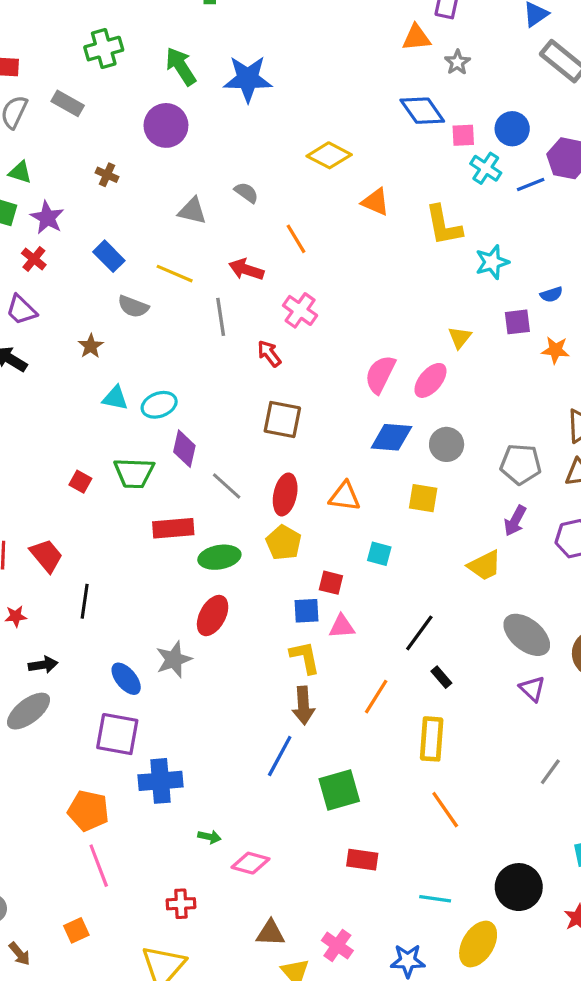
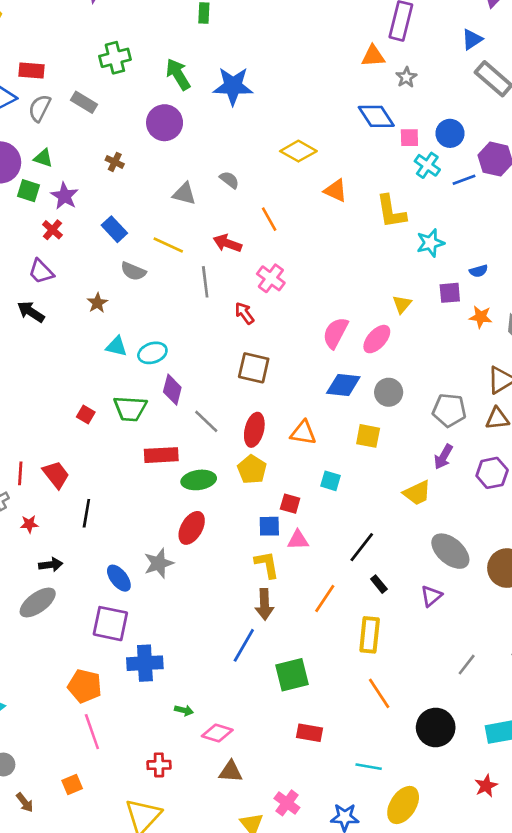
purple triangle: (532, 689) -> (431, 596), moved, turned 35
black circle: (519, 887) -> (436, 727), moved
brown triangle: (270, 933) -> (231, 772), moved

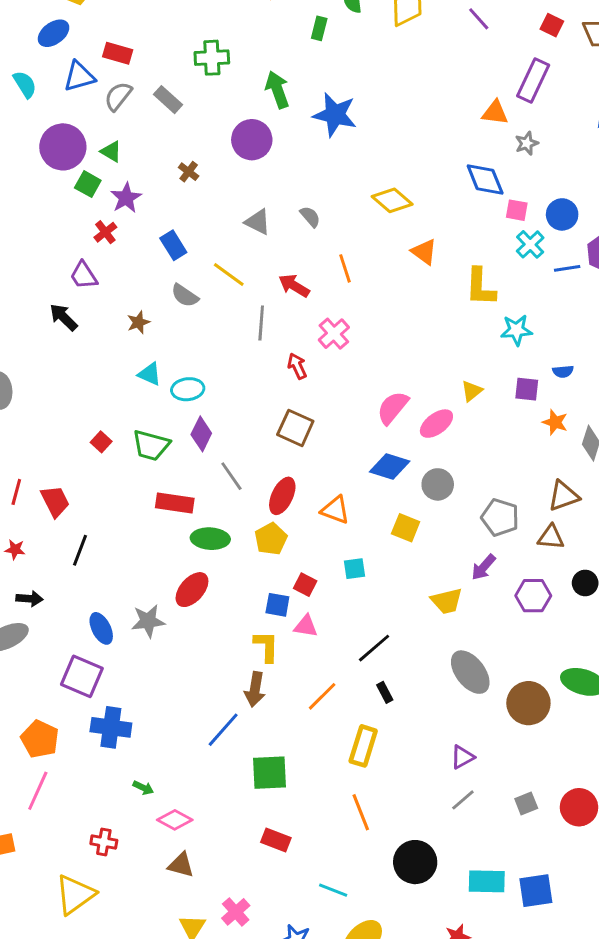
cyan square: (331, 481) -> (355, 569), turned -36
purple triangle: (431, 596) -> (462, 757), moved
pink line: (92, 732) -> (38, 791), turned 32

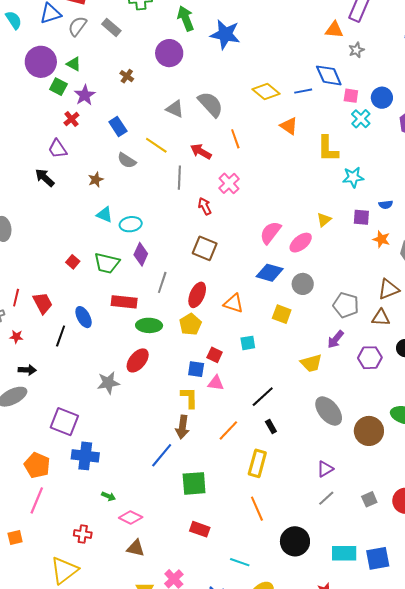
gray semicircle: (310, 217) -> (210, 104), size x1.8
blue line: (567, 268) -> (303, 91), moved
gray line: (231, 476) -> (162, 282), turned 55
blue ellipse: (101, 628) -> (84, 317), moved

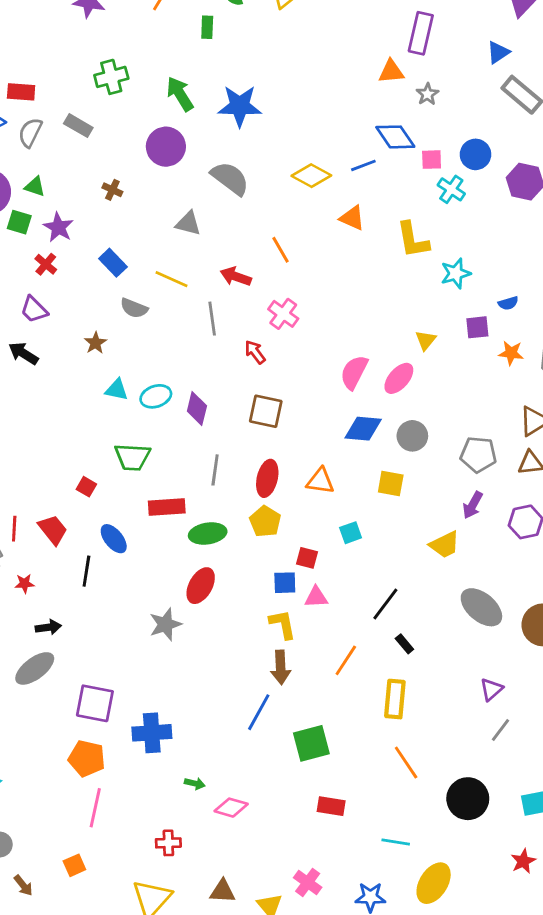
gray semicircle: (210, 104) -> (230, 178), moved
purple diamond: (141, 254) -> (197, 409), moved
red square: (73, 262) -> (86, 487), moved
purple square: (64, 422) -> (95, 703), moved
brown triangle: (136, 548) -> (223, 891), moved

